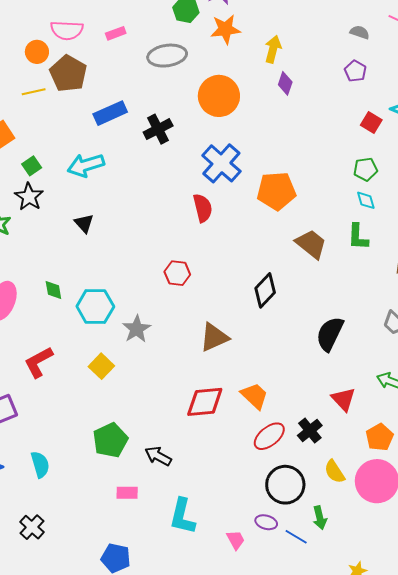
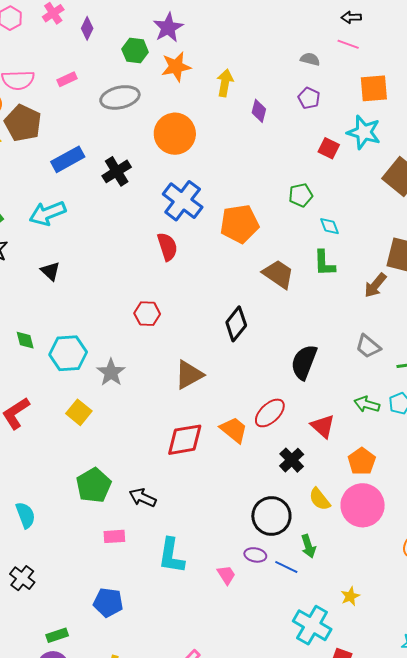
purple diamond: (285, 83) -> (259, 111), moved
green pentagon: (365, 169) -> (301, 195), moved
red ellipse: (269, 436) -> (270, 413), moved

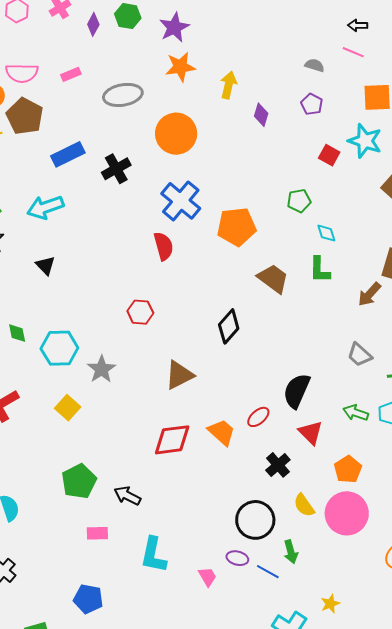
green hexagon: (135, 51) -> (128, 16), moved
black semicircle: (304, 362) -> (297, 391), moved
red ellipse: (270, 413) -> (258, 417), size x0.7

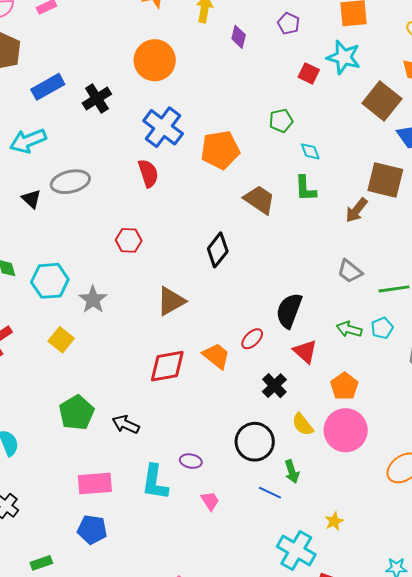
gray ellipse: (123, 95) -> (70, 182), moved
pink rectangle: (97, 533) -> (95, 484), moved, size x1.6
purple ellipse: (237, 558) -> (191, 461), moved

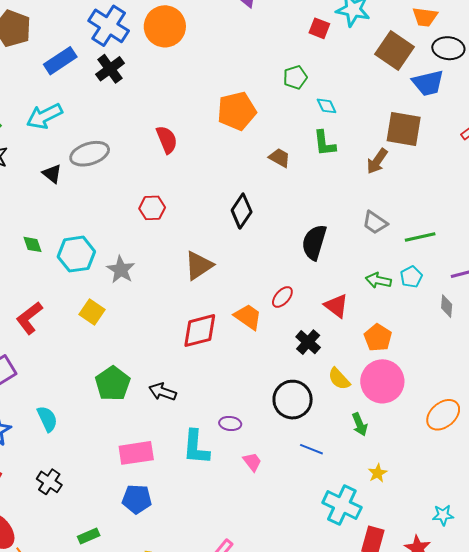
blue cross: (163, 127) -> (109, 26), moved
brown trapezoid: (259, 200) -> (279, 158), size x0.7
black semicircle: (289, 311) -> (314, 242), moved
green arrow: (292, 472) -> (360, 424), moved

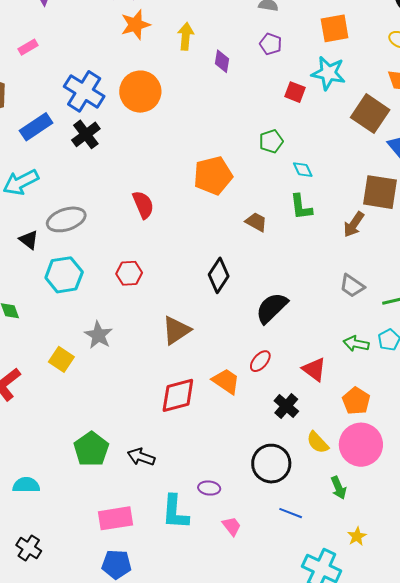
black semicircle: (314, 242) -> (272, 308), moved, turned 30
cyan hexagon: (76, 254) -> (64, 275), moved
yellow square: (92, 312) -> (61, 359), moved
cyan semicircle: (47, 419) -> (26, 485), turned -64

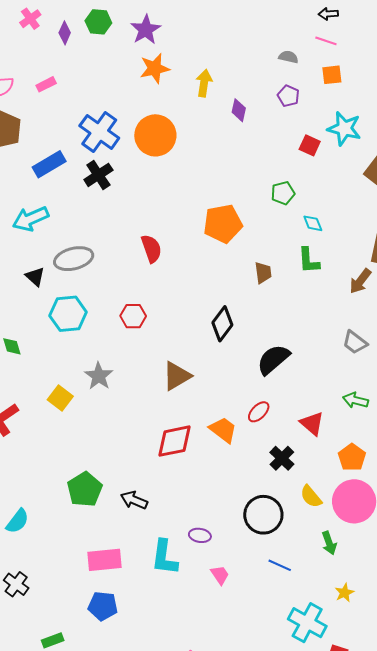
orange square: (335, 28) -> (332, 75), moved, size x0.7
brown trapezoid: (256, 222) -> (263, 273), turned 50
cyan semicircle: (26, 485) -> (17, 521), turned 124

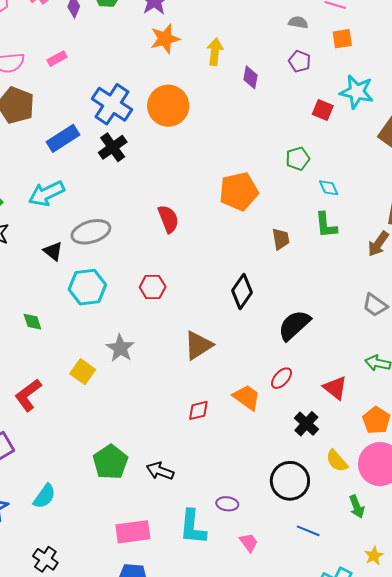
red diamond: (174, 441) -> (198, 410), size x0.6

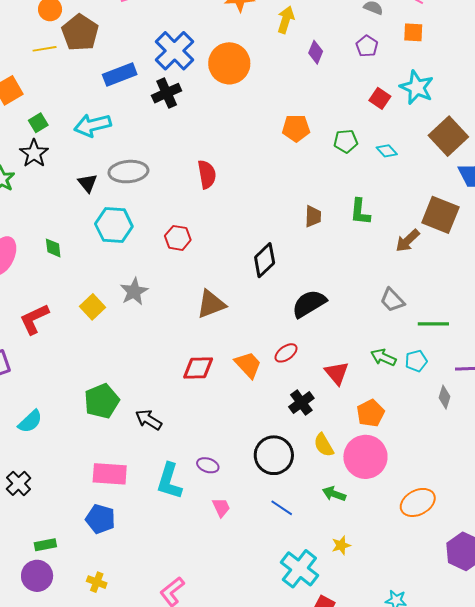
cyan diamond: (329, 188) -> (387, 151), moved, turned -30
orange pentagon: (239, 191) -> (296, 128), moved, size x0.7
red diamond: (198, 410) -> (198, 368), size x1.4
green arrow: (357, 507) -> (334, 494), turned 120

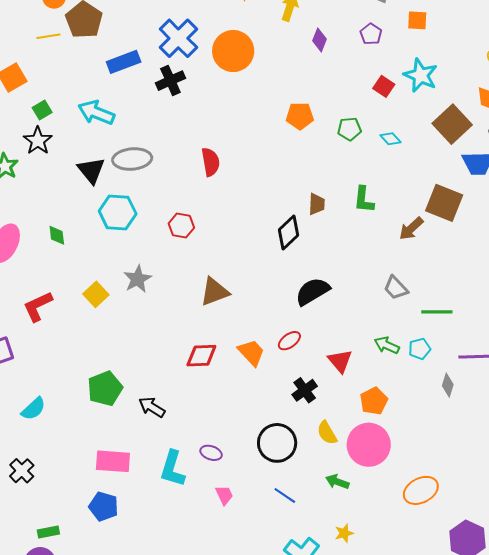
cyan arrow: (92, 125) -> (96, 113), turned 36
black triangle: (87, 183) -> (91, 170), size x1.4
black diamond: (265, 260) -> (288, 232), moved

